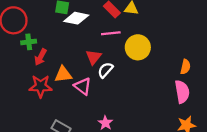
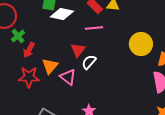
green cross: (29, 42) -> (18, 36), turned -32
yellow circle: (138, 47) -> (141, 44), moved
orange triangle: (63, 74) -> (50, 66), turned -42

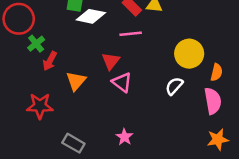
white semicircle: (89, 62) -> (174, 86), moved
red star: (29, 77) -> (40, 106), moved
pink triangle: (68, 77) -> (122, 82), moved

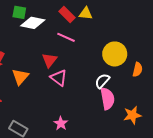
pink line: (131, 34) -> (66, 37), turned 30
pink semicircle: (213, 101) -> (107, 99), moved
orange star: (218, 139) -> (132, 115), moved

